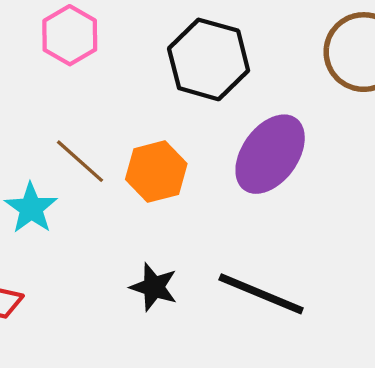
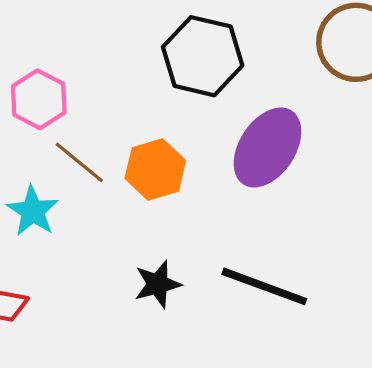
pink hexagon: (70, 35) -> (39, 99), moved
black star: (154, 287) -> (158, 284), turned -30

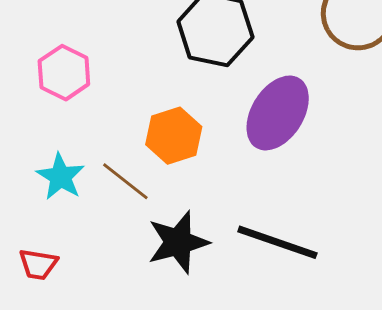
brown line: (79, 162) -> (125, 181), moved
black star: (158, 284) -> (178, 242), size x1.4

